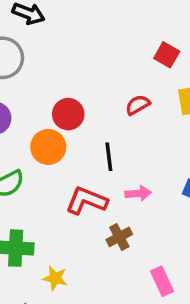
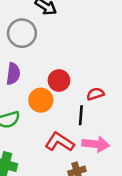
red semicircle: (138, 105) -> (95, 94), moved
pink arrow: (138, 193) -> (96, 144), size x1.5

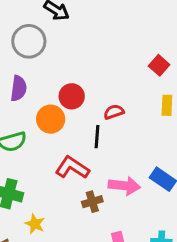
pink arrow: (96, 144) -> (124, 186), moved

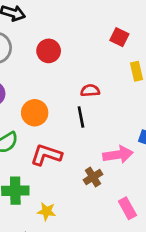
red circle: (72, 96) -> (49, 51), moved
red semicircle: (114, 112) -> (90, 91), turned 30
red L-shape: (72, 168) -> (46, 155), moved

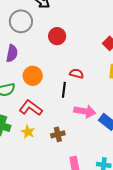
pink arrow: (118, 155) -> (85, 111), moved
yellow star: (47, 211) -> (28, 132), moved

